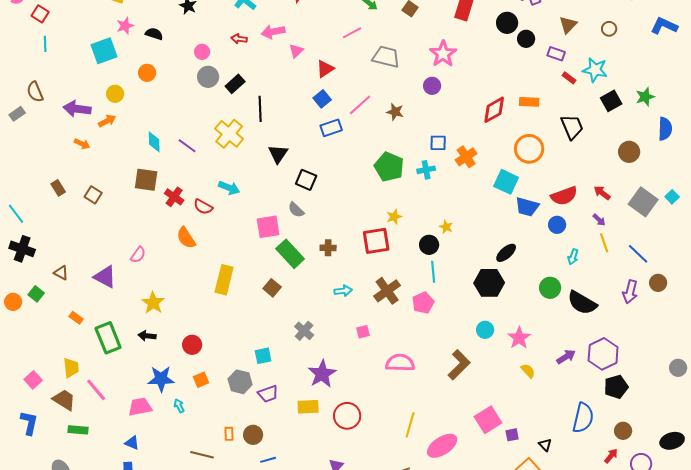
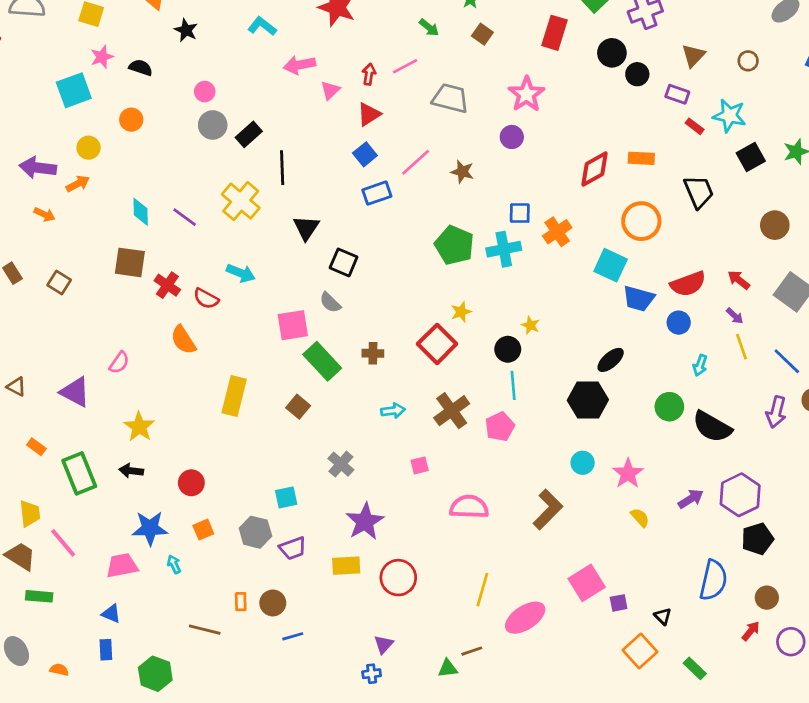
red arrow: (239, 39) -> (369, 74), moved, turned 91
cyan cross: (426, 170) -> (504, 249), size x1.4
red square: (376, 241) -> (437, 344), turned -36

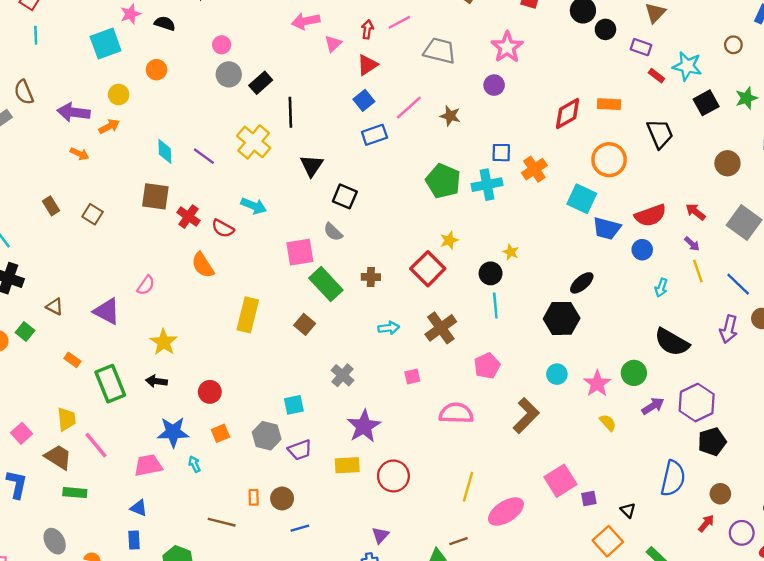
brown circle: (748, 61) -> (733, 45), moved
green circle: (669, 407) -> (634, 373), moved
pink pentagon: (500, 427) -> (487, 366), moved

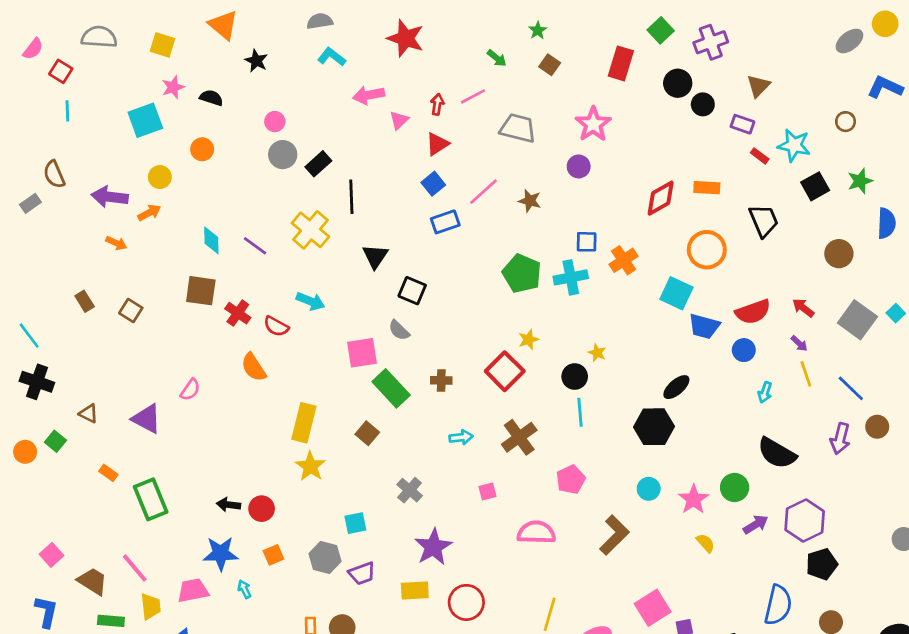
yellow star: (164, 342) -> (310, 466), moved
black arrow: (156, 381) -> (229, 505), moved
yellow trapezoid: (66, 419) -> (151, 606), moved

